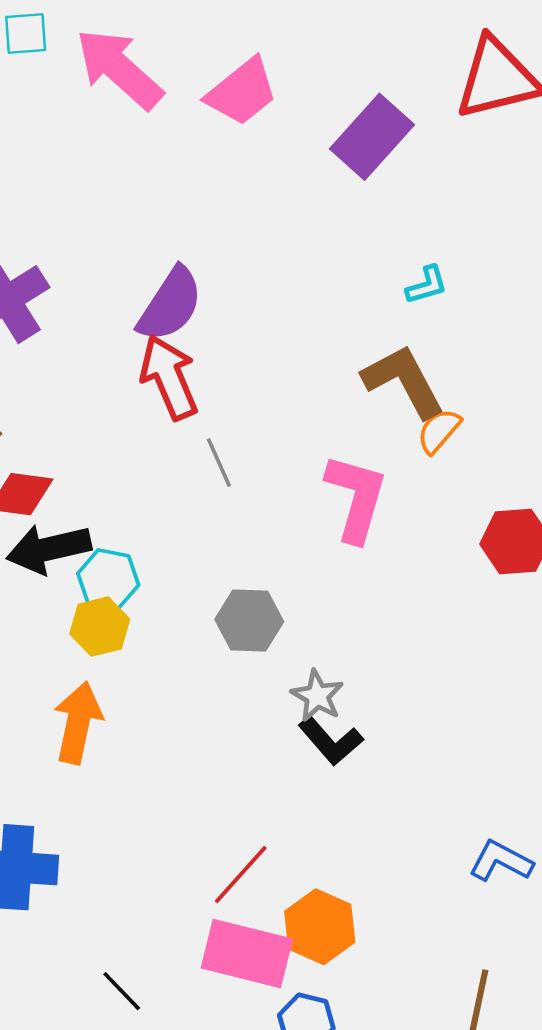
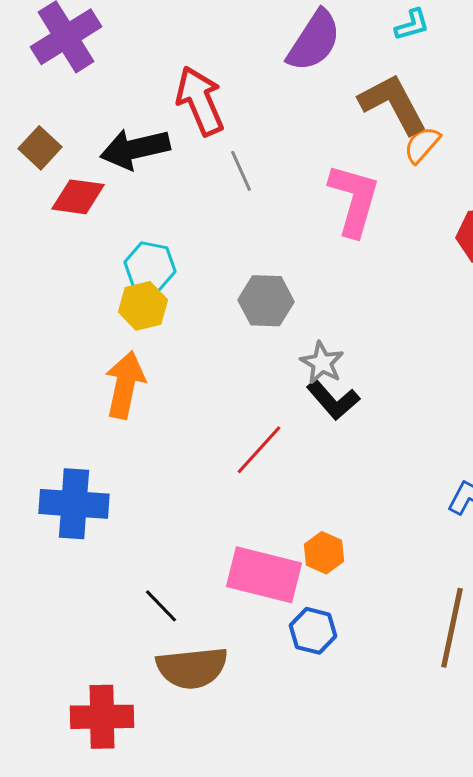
purple semicircle: (170, 305) -> (314, 41), moved
black arrow: (49, 549) -> (135, 149), moved
red line: (241, 874) -> (259, 450), moved
orange hexagon: (320, 927) -> (324, 553), size x0.7

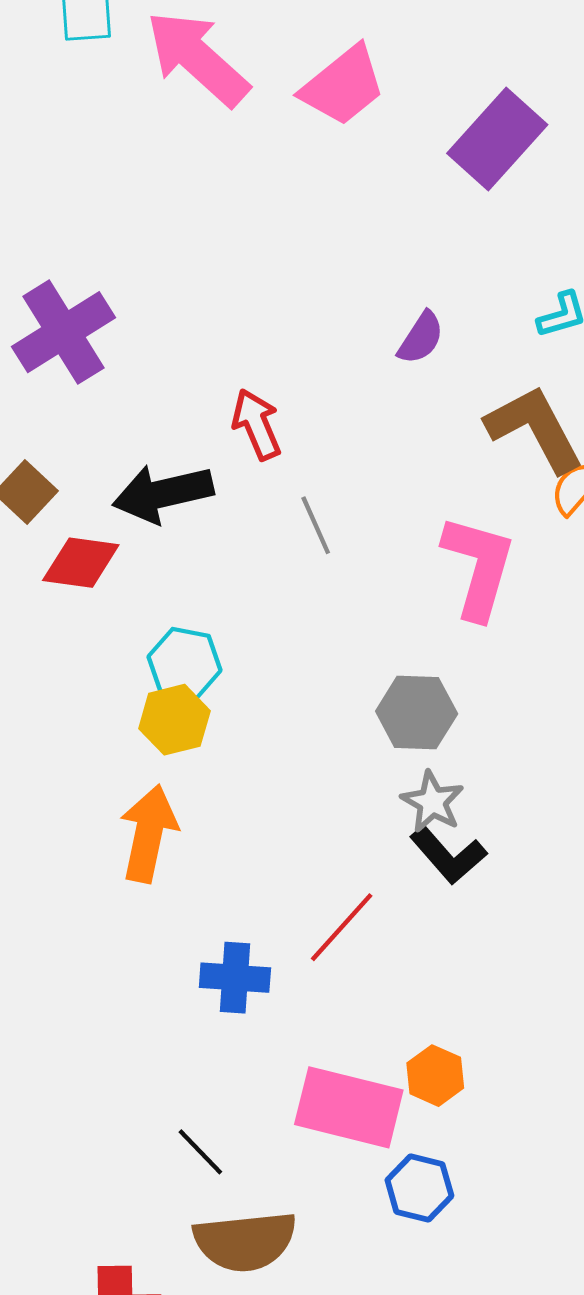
purple semicircle: (314, 41) -> (421, 338), size x0.6
red arrow: (200, 101) -> (257, 424), size x0.7
gray hexagon: (266, 301) -> (417, 712), moved
blue cross: (74, 504) -> (235, 978), moved, size x0.7

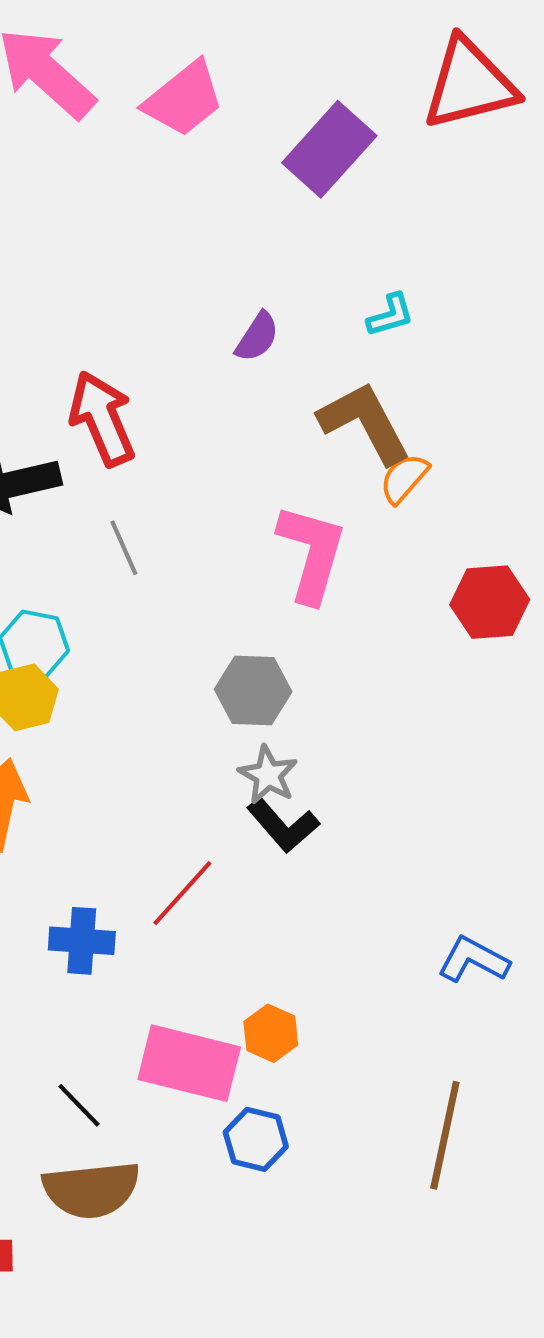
red arrow: (257, 424) -> (102, 419), size x1.4
gray line: (316, 525) -> (124, 548), moved
black line: (200, 1152) -> (79, 1105), moved

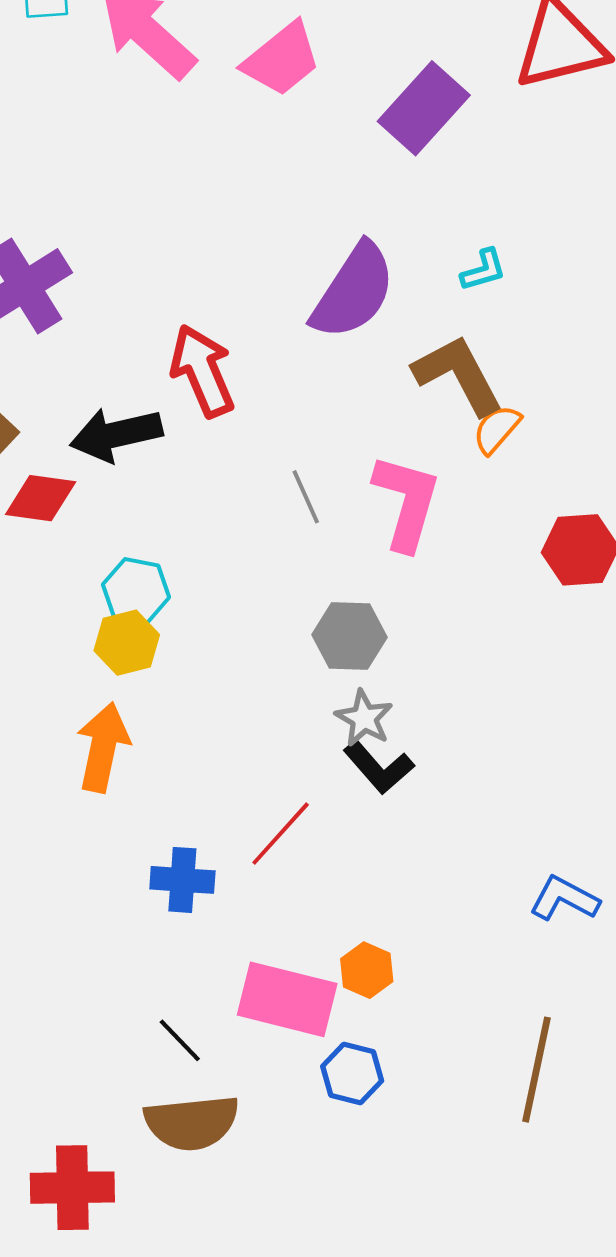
purple semicircle: (257, 337) -> (353, 291), size x2.0
gray line: (124, 548) -> (306, 497), moved

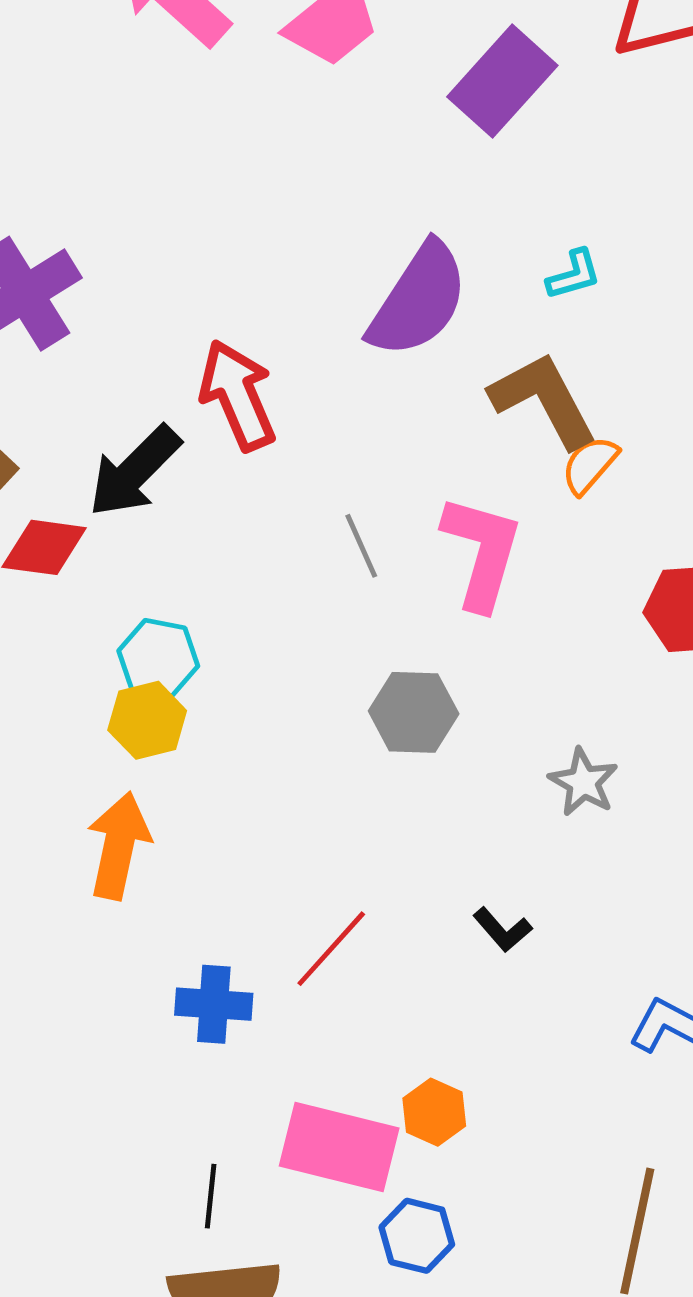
black arrow: (116, 434) -> (134, 471), turned -32
gray star: (364, 718) -> (583, 782), moved
black L-shape: (379, 767) -> (502, 930), moved, size x0.7
black line: (180, 1040) -> (211, 1196), turned 50

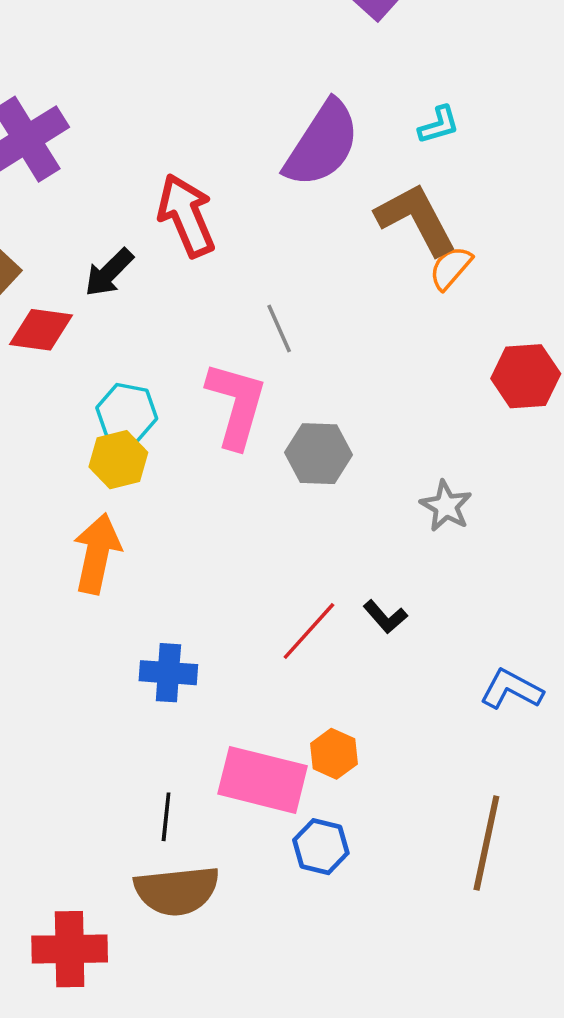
black arrow: (134, 471) -> (109, 273), size x0.7
pink L-shape: (482, 552) -> (236, 405), moved
red line: (331, 949) -> (309, 631), moved

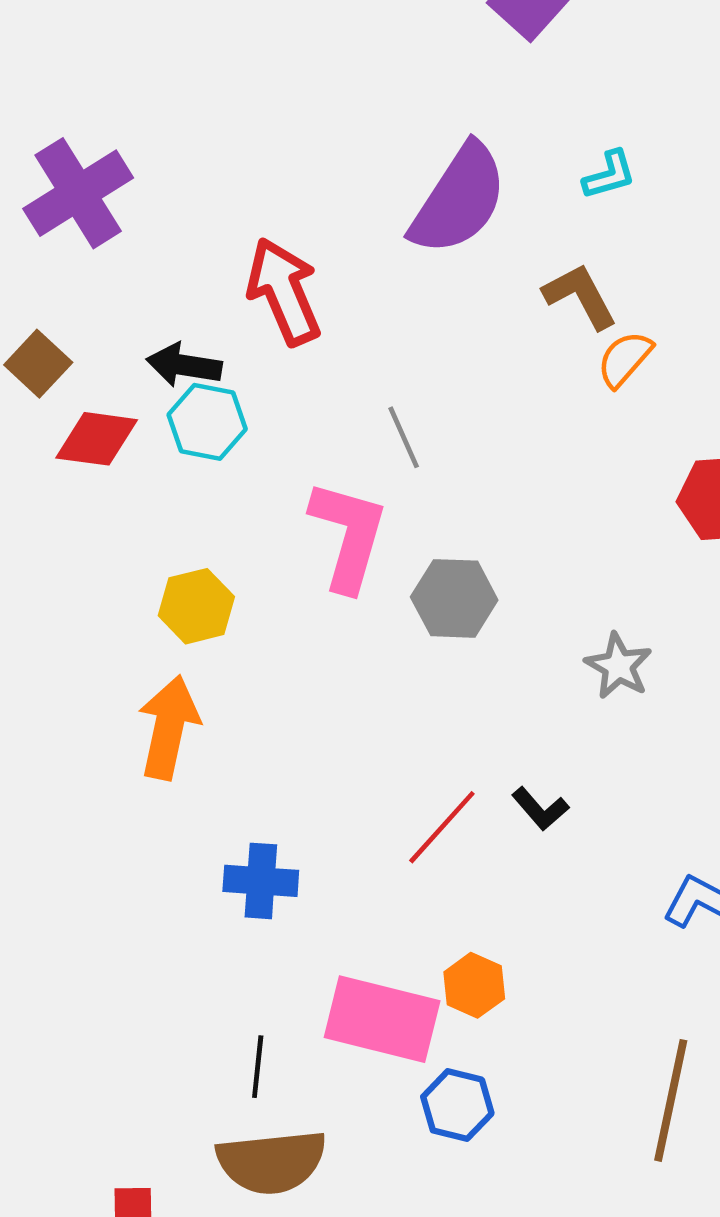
brown L-shape: (416, 219) -> (580, 296), size x0.7
black arrow: (109, 273) -> (184, 365), turned 54
cyan hexagon: (127, 413) -> (207, 422), moved

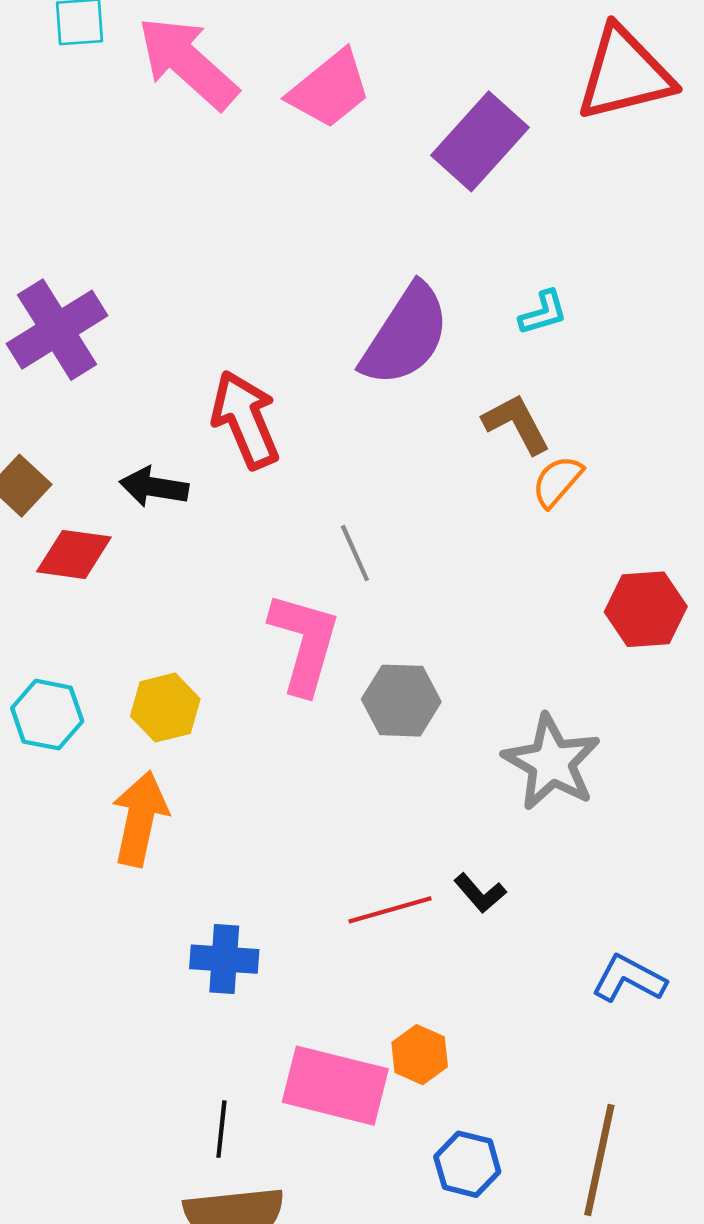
cyan hexagon: (207, 422) -> (47, 715), moved
gray star: (618, 666) -> (552, 762), size x1.6
red line: (442, 827) -> (390, 910), turned 32
blue hexagon: (457, 1105) -> (467, 1164), moved

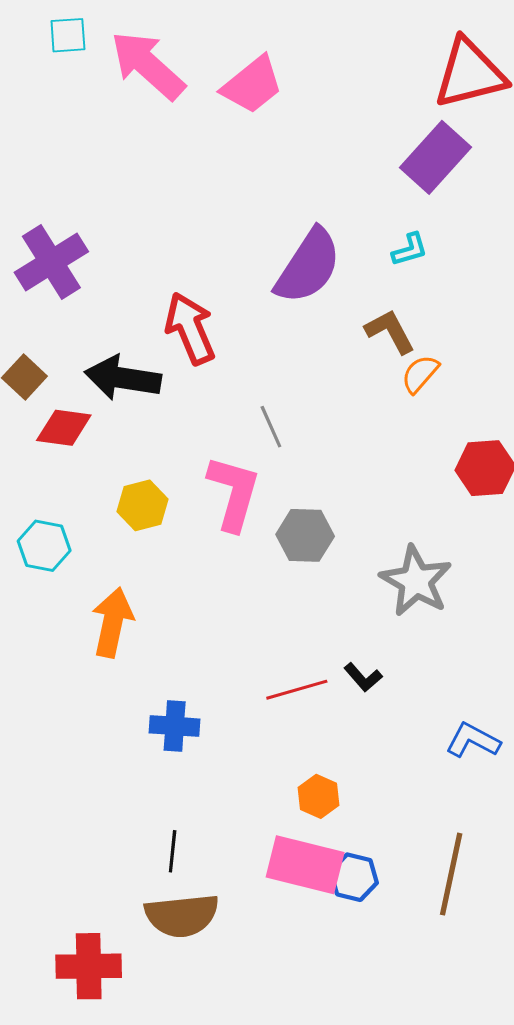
purple rectangle: (480, 141) -> (436, 157), moved
black arrow: (154, 487) -> (123, 378), size x1.5
yellow hexagon: (165, 708) -> (143, 505), moved
pink rectangle: (335, 1086) -> (305, 865), moved

